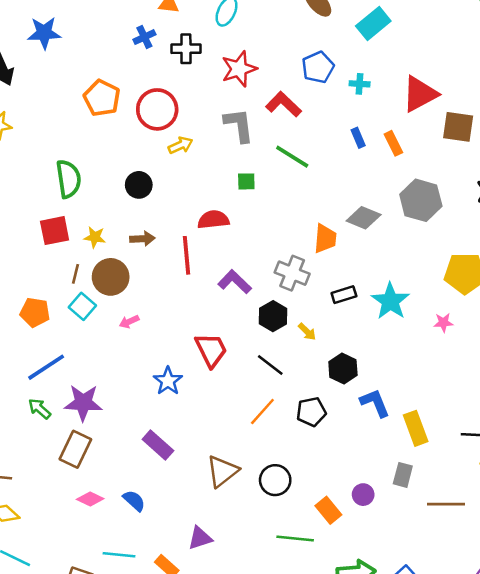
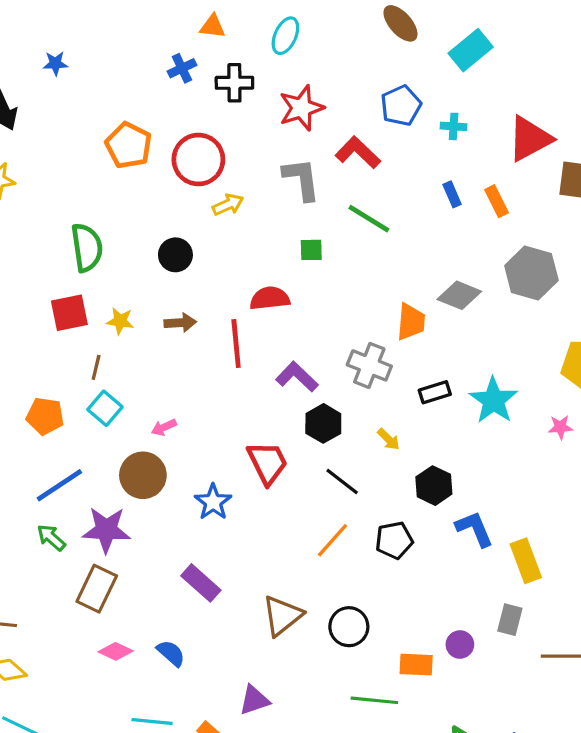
blue star: (44, 33) -> (55, 63), size x0.6
brown circle: (111, 277) -> (143, 475), moved
black hexagon: (273, 316) -> (323, 423), moved
orange rectangle: (328, 510) -> (416, 665), turned -48

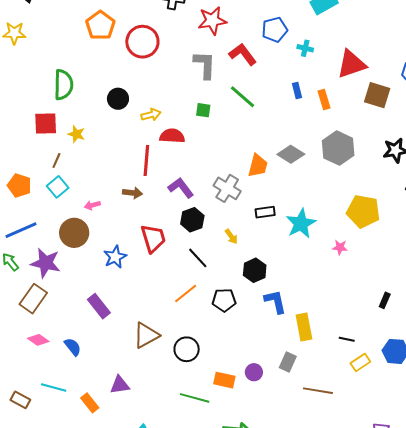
yellow arrow: (228, 205) -> (151, 115), moved
brown arrow: (180, 323) -> (133, 193), moved

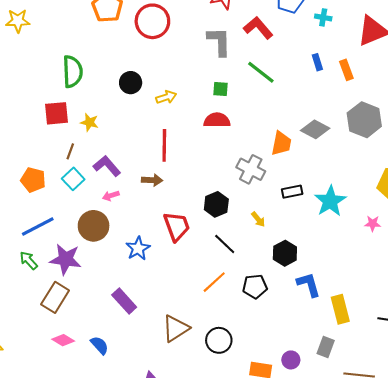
red semicircle: (172, 136) -> (217, 120), moved
purple L-shape: (181, 188) -> (107, 166), moved

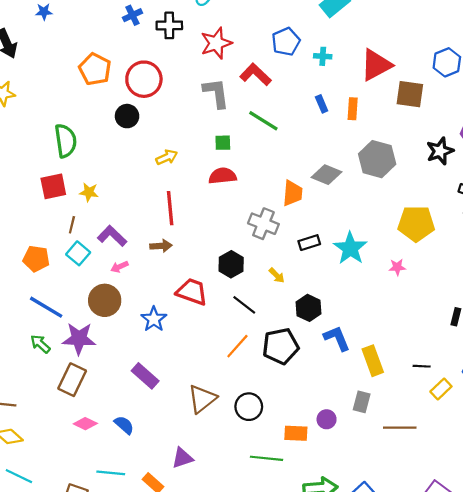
orange rectangle: (346, 70) -> (353, 109), turned 30
black circle: (131, 83) -> (127, 116), moved
red trapezoid: (177, 226) -> (192, 292), turned -44
blue line: (38, 227) -> (46, 307), turned 64
black pentagon: (255, 286) -> (281, 346), size x1.4

